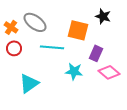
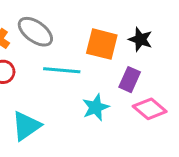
black star: (103, 16) -> (140, 39), moved
cyan star: (74, 71) -> (96, 107), turned -30

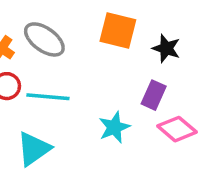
orange square: (102, 44) -> (118, 31), moved
cyan line: (62, 70) -> (48, 97), moved

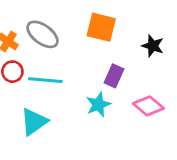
black star: (166, 48) -> (153, 46), moved
purple rectangle: (154, 95) -> (114, 76), moved

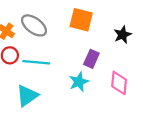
black star: (153, 46) -> (123, 35), turned 30
pink diamond: (148, 106) -> (119, 83), turned 55

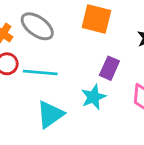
cyan triangle: (27, 96) -> (50, 114), moved

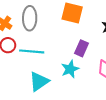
gray ellipse: (37, 26) -> (30, 18), turned 55

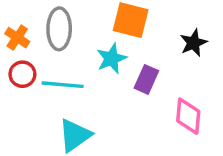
cyan star: (70, 69) -> (111, 59), moved

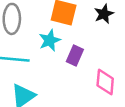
black star: (193, 43) -> (104, 14), moved

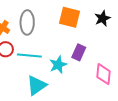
cyan star: (50, 40) -> (58, 65), moved

